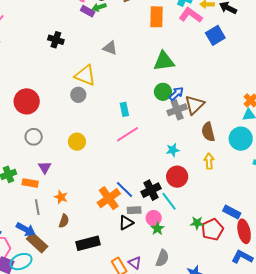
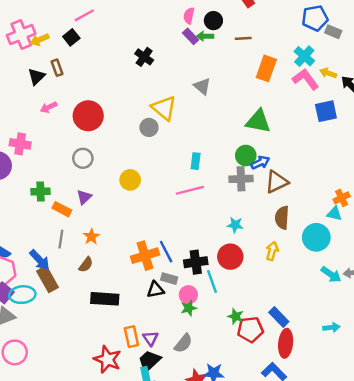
gray cross: (177, 110) -> (241, 179), moved

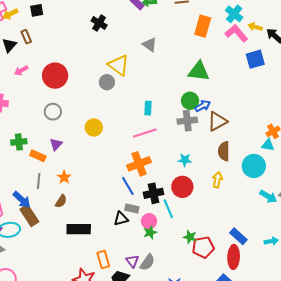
black square: (71, 37) -> (37, 10), turned 32
orange cross: (145, 256) -> (139, 164), moved
blue rectangle: (279, 317) -> (238, 236), moved
purple triangle: (150, 338) -> (132, 261), moved

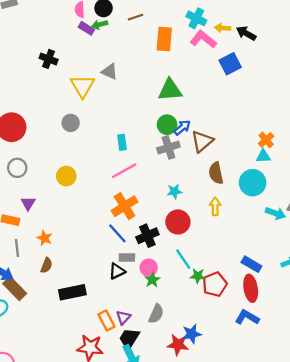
yellow triangle: (119, 65) -> (82, 86), moved, turned 35
cyan line: (168, 209) -> (183, 259), moved
purple triangle: (132, 261) -> (123, 317), moved, turned 32

